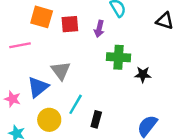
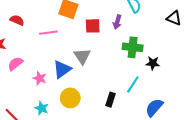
red square: (70, 24) -> (93, 26), moved
cyan line: (76, 104) -> (133, 85), moved

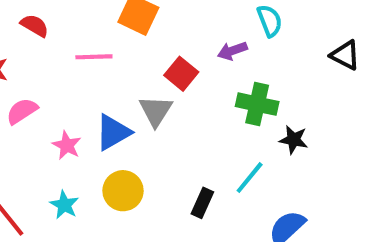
purple arrow: (117, 22) -> (232, 51), turned 48
red square: (93, 26) -> (181, 74), moved, turned 35

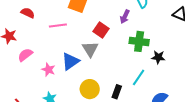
purple arrow: (232, 51) -> (125, 17), turned -40
yellow circle: (123, 191) -> (90, 89), moved

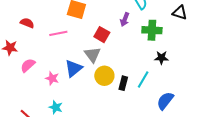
green cross: (139, 41) -> (152, 30), moved
yellow circle: (90, 89) -> (104, 76), moved
black rectangle: (117, 92) -> (123, 83), moved

